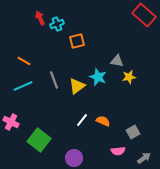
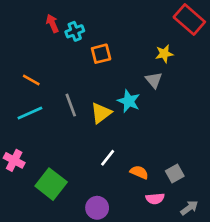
gray triangle: (117, 61) -> (154, 80), turned 40
yellow star: (129, 77) -> (164, 54), moved
orange semicircle: (103, 121) -> (139, 172), moved

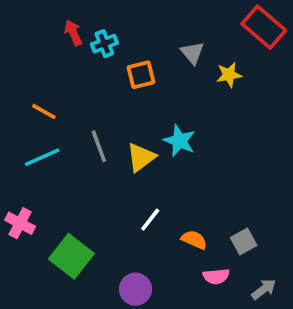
gray triangle: (154, 80) -> (192, 53), moved

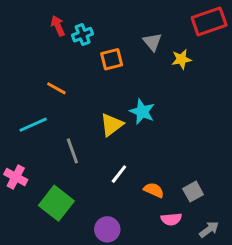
red rectangle: (264, 27) -> (209, 21), turned -60
orange line: (44, 111) -> (56, 88), moved
gray line: (99, 146) -> (72, 151), moved

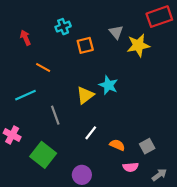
red arrow: (58, 26) -> (25, 38), moved
yellow star: (181, 59) -> (138, 45), size x1.5

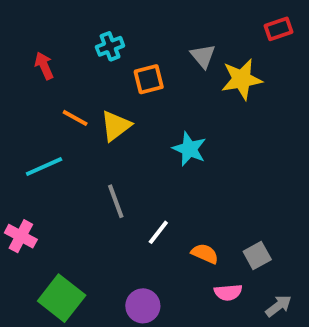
red rectangle: (159, 17) -> (278, 29), size x0.6
yellow triangle: (85, 95) -> (116, 126), moved
gray line: (55, 115) -> (116, 201), moved
green square: (43, 155) -> (62, 298), moved

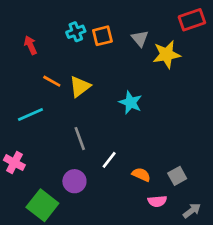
red rectangle: (278, 29) -> (192, 20), size x1.4
orange square: (149, 79) -> (102, 36), moved
purple circle: (143, 306) -> (74, 181), moved

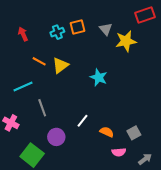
cyan cross: (76, 32) -> (57, 32), moved
gray line: (80, 139) -> (42, 108), moved

